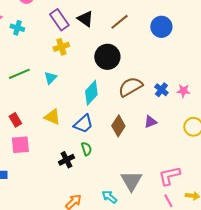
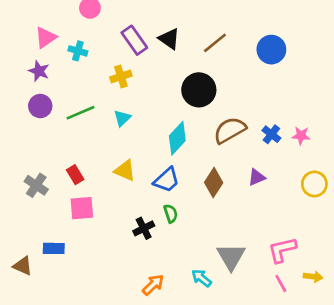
yellow cross: (61, 47) -> (121, 76), moved

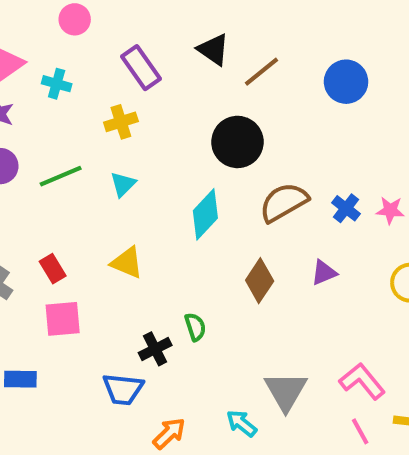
black triangle: (169, 39) -> (213, 50), moved
blue trapezoid: (167, 180) -> (123, 389), moved, turned 48
pink L-shape: (282, 250) -> (362, 381), turned 64

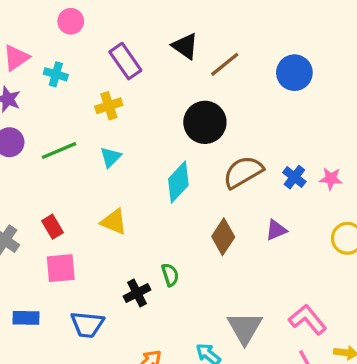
blue trapezoid: (123, 389) -> (87, 324), moved

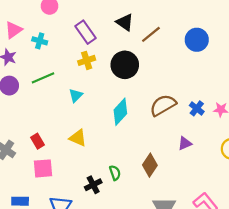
yellow cross: (109, 106) -> (87, 60), moved
black circle: (205, 122) -> (125, 65), moved
green line: (59, 151) -> (43, 78), moved
brown diamond: (223, 237) -> (150, 165), moved

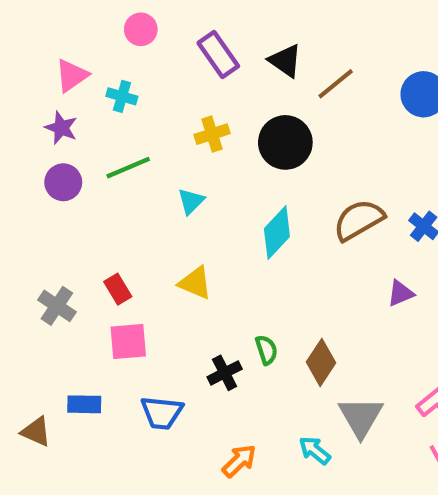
purple rectangle: (86, 32) -> (218, 54), moved
brown diamond: (150, 165) -> (321, 362), moved

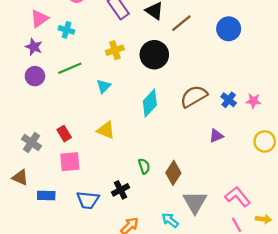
black cross: (225, 373) -> (121, 190), moved
brown triangle: (36, 432) -> (20, 177), moved

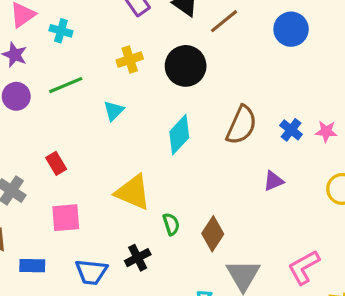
brown semicircle: (194, 96) -> (242, 125), turned 144
yellow triangle: (106, 130) -> (133, 192), moved, size x1.4
red rectangle: (64, 134) -> (56, 163), moved
pink L-shape: (238, 197) -> (304, 267), turned -80

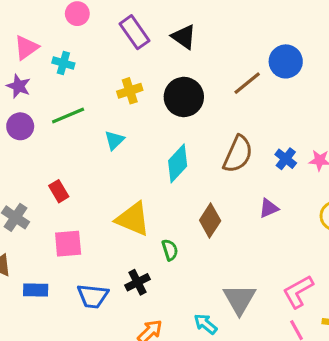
brown line: (224, 21) -> (247, 83), moved
brown diamond: (213, 234) -> (210, 220), moved

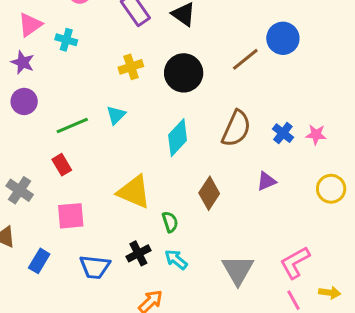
green line: (68, 116) -> (72, 126), moved
blue rectangle: (36, 290) -> (39, 261), turned -60
cyan arrow: (205, 324) -> (176, 259), moved

